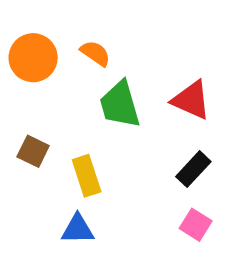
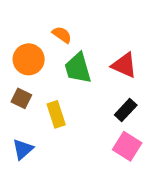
orange circle: (33, 58) -> (29, 59), moved
pink square: (196, 225) -> (127, 146), size x1.4
blue triangle: (78, 229) -> (23, 149), moved, turned -40

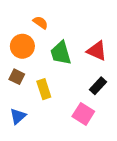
orange semicircle: (62, 35) -> (40, 23), moved
pink square: (127, 146) -> (83, 114), moved

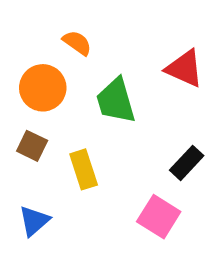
red triangle: (97, 51) -> (184, 68), moved

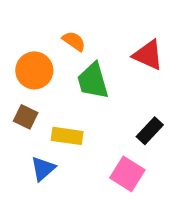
orange semicircle: (77, 43) -> (74, 41), moved
yellow rectangle: (84, 169) -> (67, 136), turned -64
blue triangle: (34, 221) -> (43, 169), moved

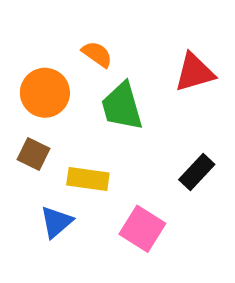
red triangle: (148, 55) -> (195, 72), turned -40
pink square: (127, 174) -> (142, 229), moved

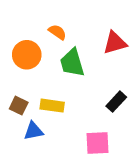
brown square: (34, 154) -> (19, 106), moved
blue triangle: (56, 222) -> (33, 131), turned 30
pink square: (142, 229) -> (98, 143), moved, turned -35

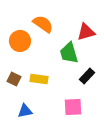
orange semicircle: (57, 32) -> (43, 24), size x1.5
green trapezoid: (72, 63) -> (69, 53), moved
blue triangle: (33, 131) -> (25, 111), moved

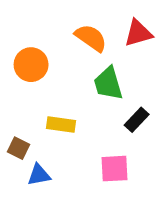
orange semicircle: (43, 24) -> (91, 38), moved
red triangle: (86, 32) -> (138, 33), moved
brown square: (14, 79) -> (18, 148), moved

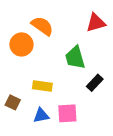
orange semicircle: (91, 38) -> (42, 26), moved
pink square: (115, 169) -> (67, 113), moved
blue triangle: (39, 175) -> (41, 116), moved

